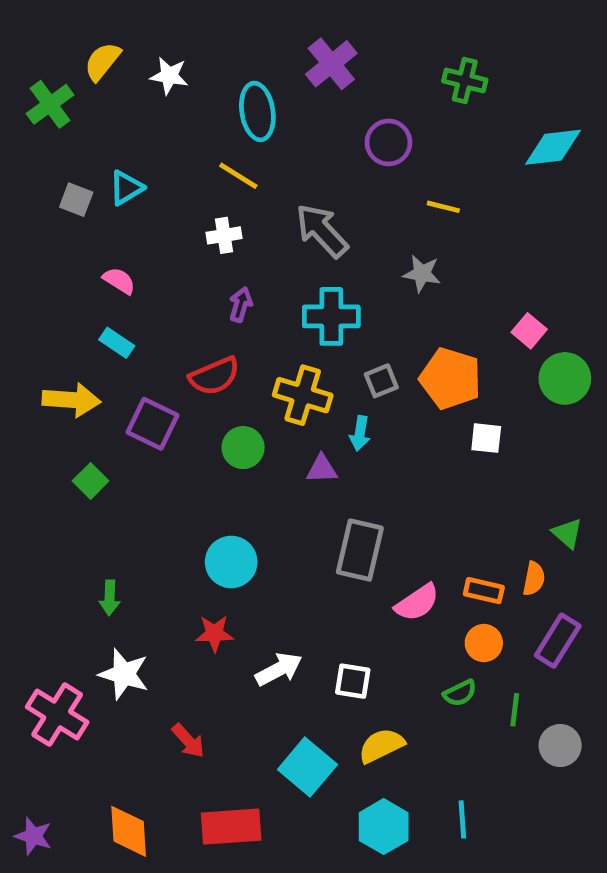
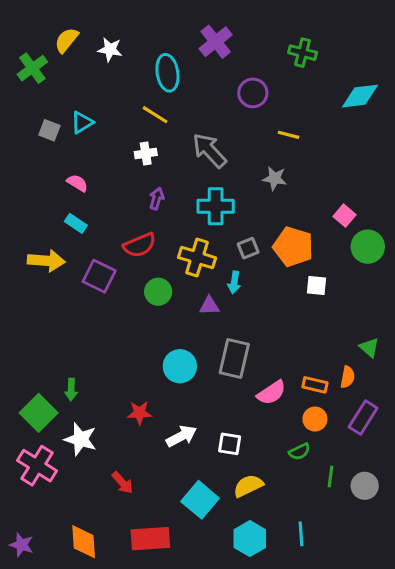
green square: (91, 481) -> (39, 413), moved, size x1.6
cyan circle: (231, 562) -> (180, 366), moved
green line: (515, 710) -> (330, 476), moved

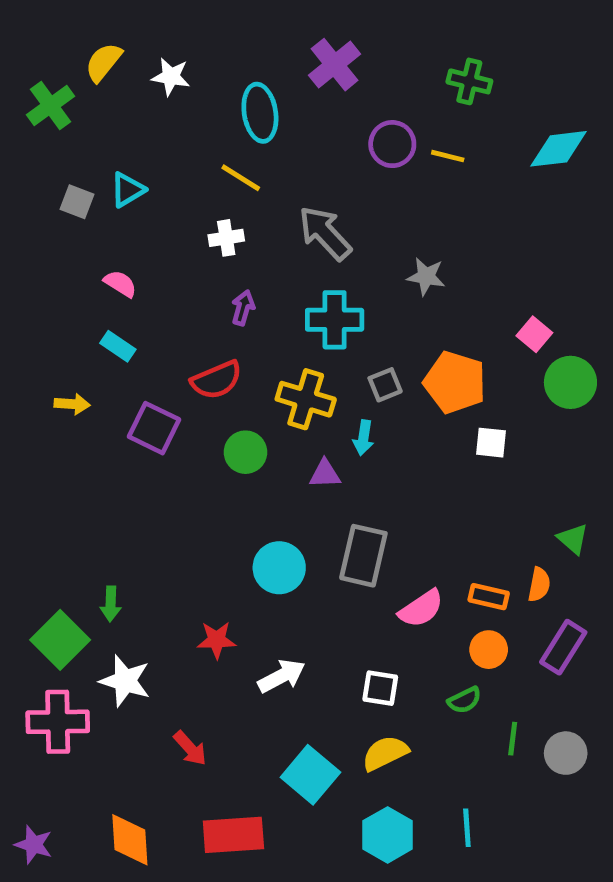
yellow line: (289, 135) -> (448, 156), moved
yellow arrow: (46, 261) -> (72, 404), size x0.6
white square: (230, 444) -> (380, 688), moved
pink cross: (37, 466) -> (58, 722), turned -33

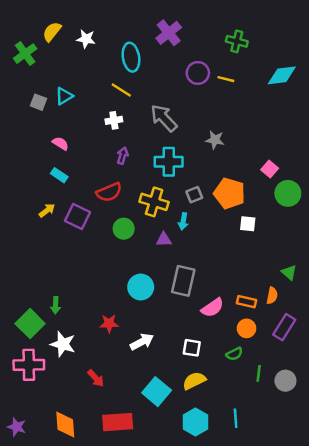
yellow arrow: (72, 404) -> (47, 210), moved, turned -42

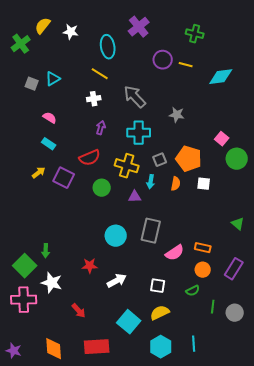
cyan diamond: (282, 75) -> (221, 77), moved
orange semicircle: (272, 296) -> (176, 184), moved

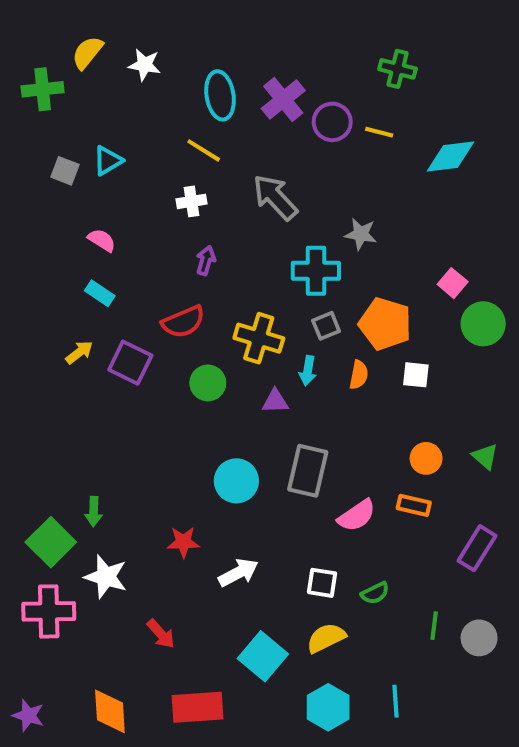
purple cross: (139, 27) -> (283, 99), moved
green cross: (21, 44) -> (43, 89), turned 30
cyan cross: (139, 133) -> (316, 271), moved
orange circle: (203, 270) -> (426, 458), moved
green semicircle: (193, 291) -> (375, 593), moved

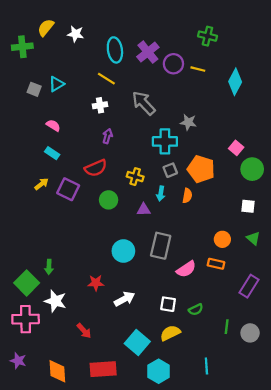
cyan diamond: (450, 157) -> (235, 82), turned -55
yellow cross: (259, 338) -> (135, 177), size x0.7
white square: (416, 375) -> (248, 206), moved
cyan hexagon: (328, 707) -> (159, 371), moved
purple star: (28, 715) -> (18, 361), moved

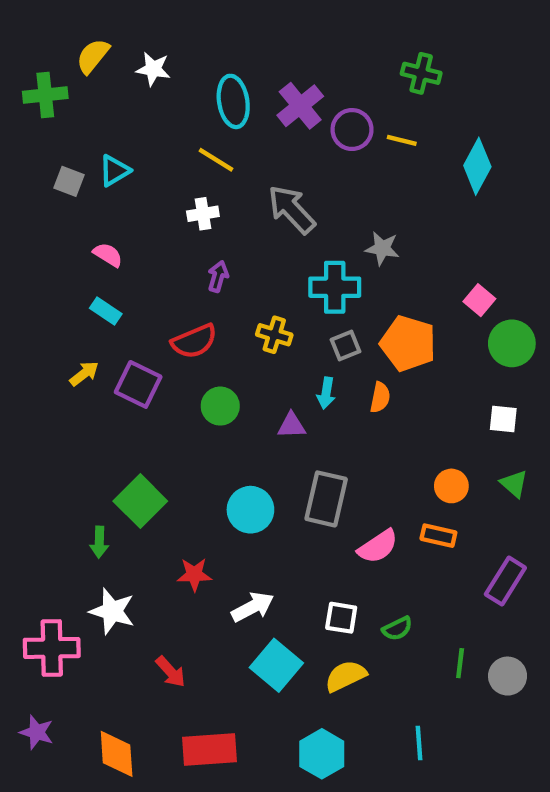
yellow cross: (135, 177) -> (274, 335), moved
green square: (27, 283) -> (140, 501), moved
cyan square: (137, 343) -> (276, 665), moved

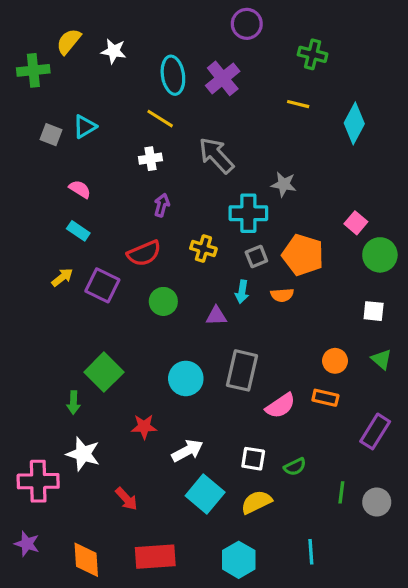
purple circle: (352, 130) -> (247, 24), moved
orange semicircle: (380, 397) -> (282, 295), turned 75

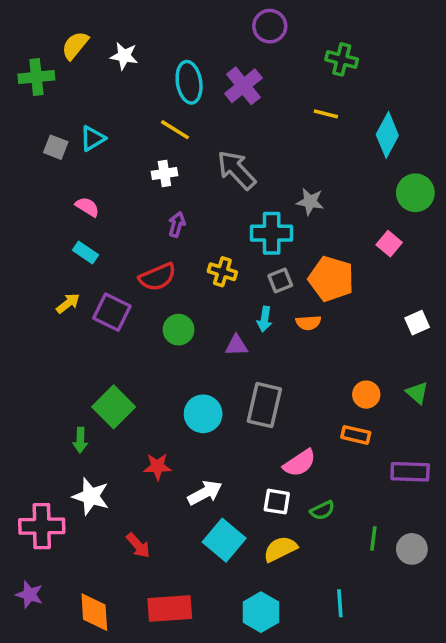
green circle: (380, 255) -> (415, 193), moved
white square: (374, 311) -> (417, 323), moved, turned -30
pink semicircle: (280, 406) -> (300, 463), moved
purple rectangle: (375, 431) -> (410, 472), turned 60

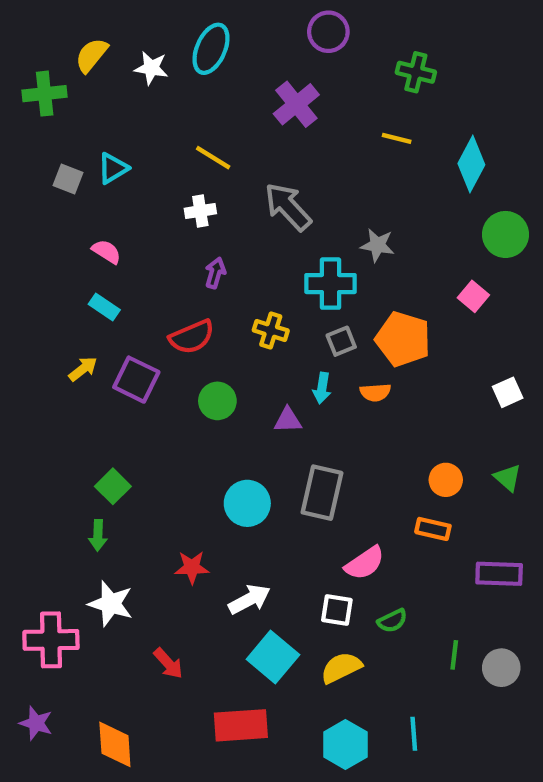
cyan ellipse: (189, 82) -> (211, 49), moved, turned 33
green square: (114, 407) -> (113, 486), moved, size x0.7
red rectangle: (170, 609) -> (241, 725), moved
cyan hexagon: (261, 612) -> (345, 744), moved

